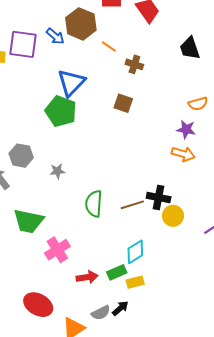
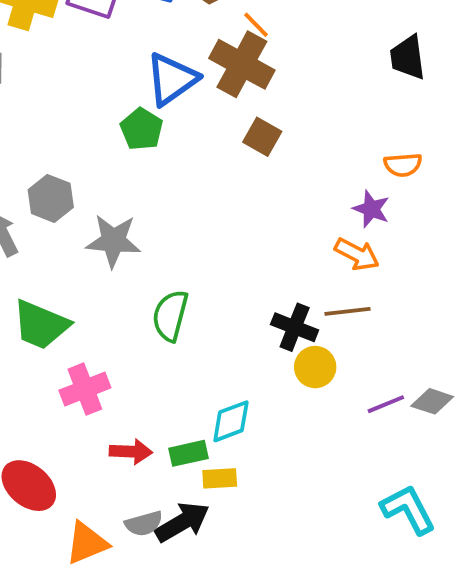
brown cross: (134, 64) -> (242, 64), moved, size x1.8
green pentagon: (61, 111) -> (142, 129), size x0.7
gray star: (57, 171) -> (113, 241), size x1.8
brown line: (132, 205) -> (348, 311), moved
black arrow: (120, 308) -> (182, 522), size x1.6

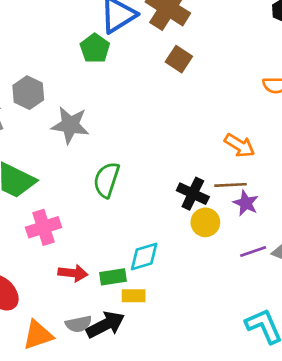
purple star: (371, 209) -> (246, 203), moved

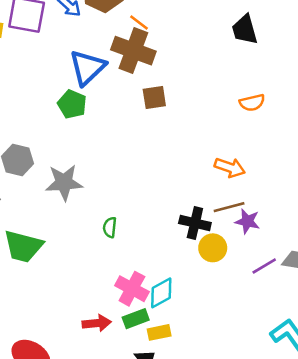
brown square: (179, 59) -> (154, 97), turned -30
green semicircle: (106, 180) -> (110, 227), size x0.6
pink cross: (44, 227) -> (132, 289), moved, turned -32

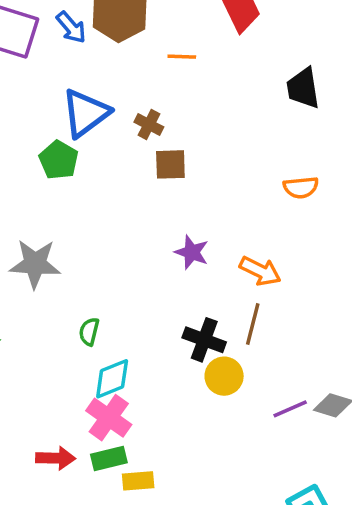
orange line: (139, 22) -> (182, 57), moved, turned -42
brown cross: (133, 51) -> (149, 125), moved, size x0.5
brown line: (229, 207) -> (253, 324), turned -68
purple star: (247, 221) -> (192, 252), moved
cyan diamond: (161, 293) -> (112, 379), moved

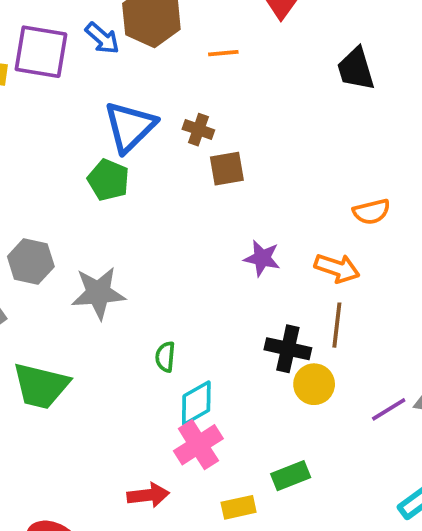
orange semicircle: (301, 187) -> (372, 212), moved
pink cross: (109, 418) -> (198, 445), turned 30
green rectangle: (109, 458) -> (291, 476), moved

